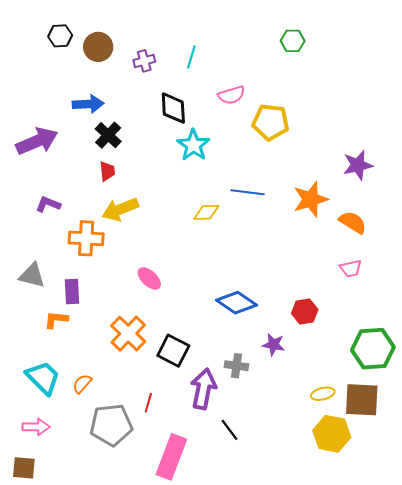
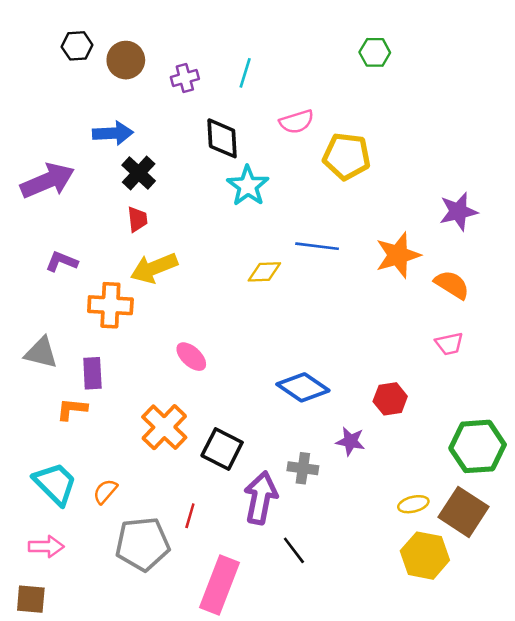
brown square: (362, 400) -> (463, 512), turned 30

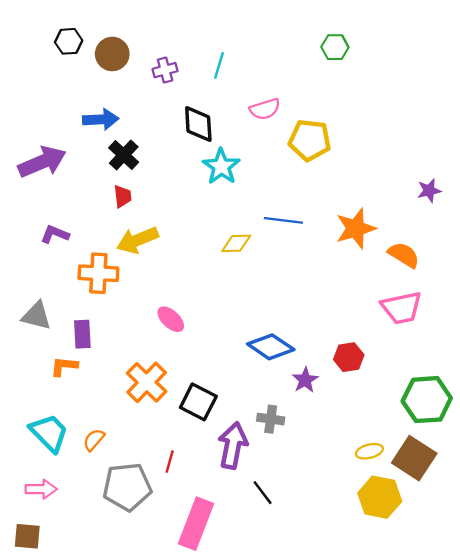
purple star: (458, 212) -> (429, 191), moved, size x0.7
pink trapezoid: (449, 344) -> (402, 308), size x1.6
purple star: (350, 441) -> (305, 380), moved, turned 30

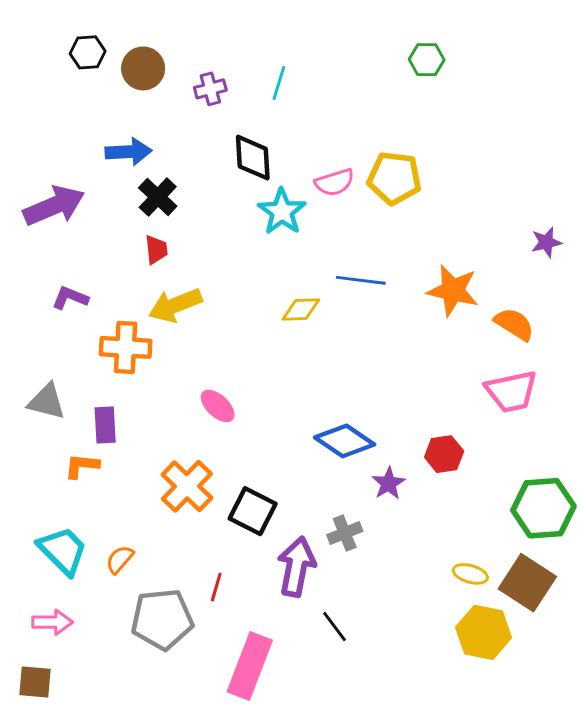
pink semicircle: (265, 109) -> (334, 182), moved
orange star: (356, 228) -> (453, 291), turned 30
gray cross: (271, 419) -> (345, 533), turned -30
yellow ellipse: (369, 451) -> (470, 574), turned 30

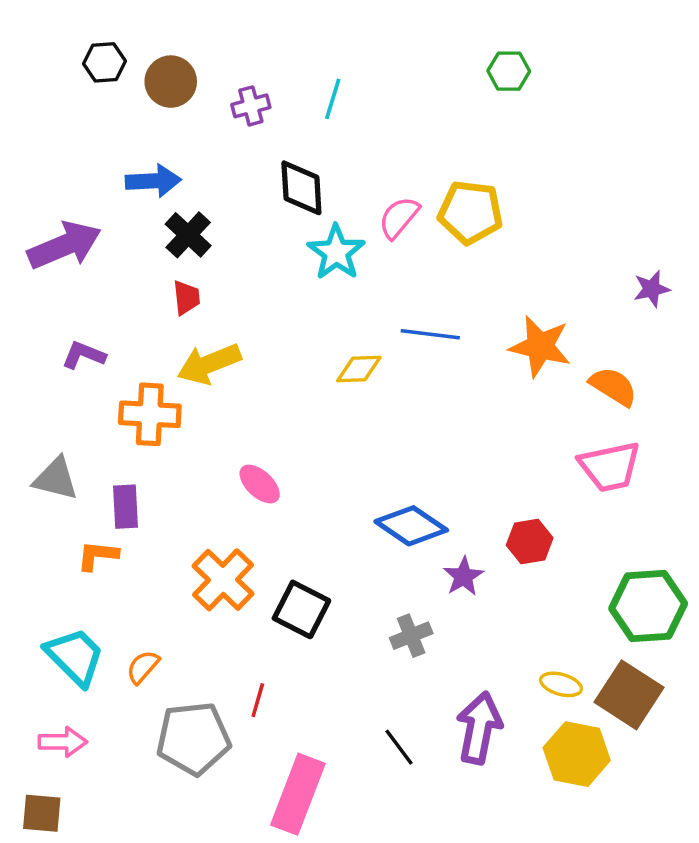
pink semicircle: (334, 182) -> (399, 217), turned 147
purple arrow: (297, 567) -> (479, 728), moved

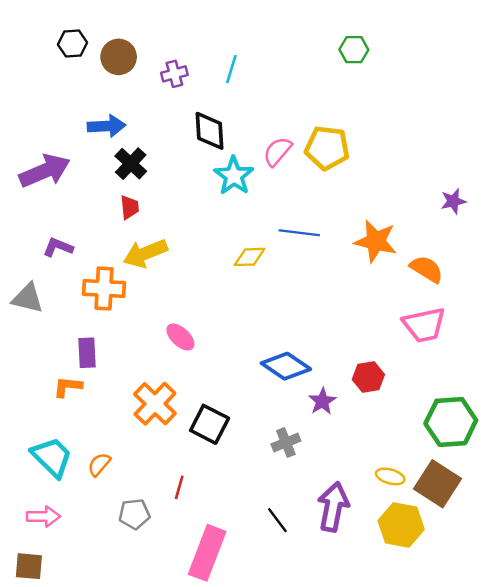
gray triangle: (56, 479) -> (28, 298), moved
gray pentagon: (193, 738) -> (134, 514), size x0.6

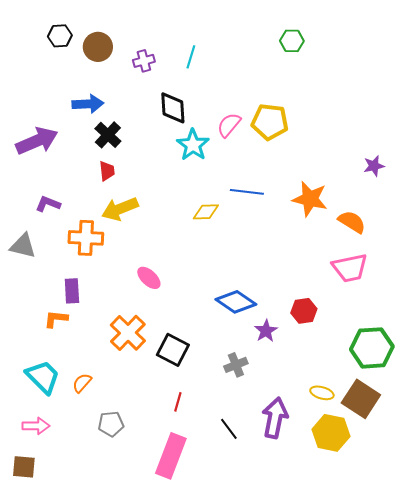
red line: (179, 487) -> (178, 402), moved

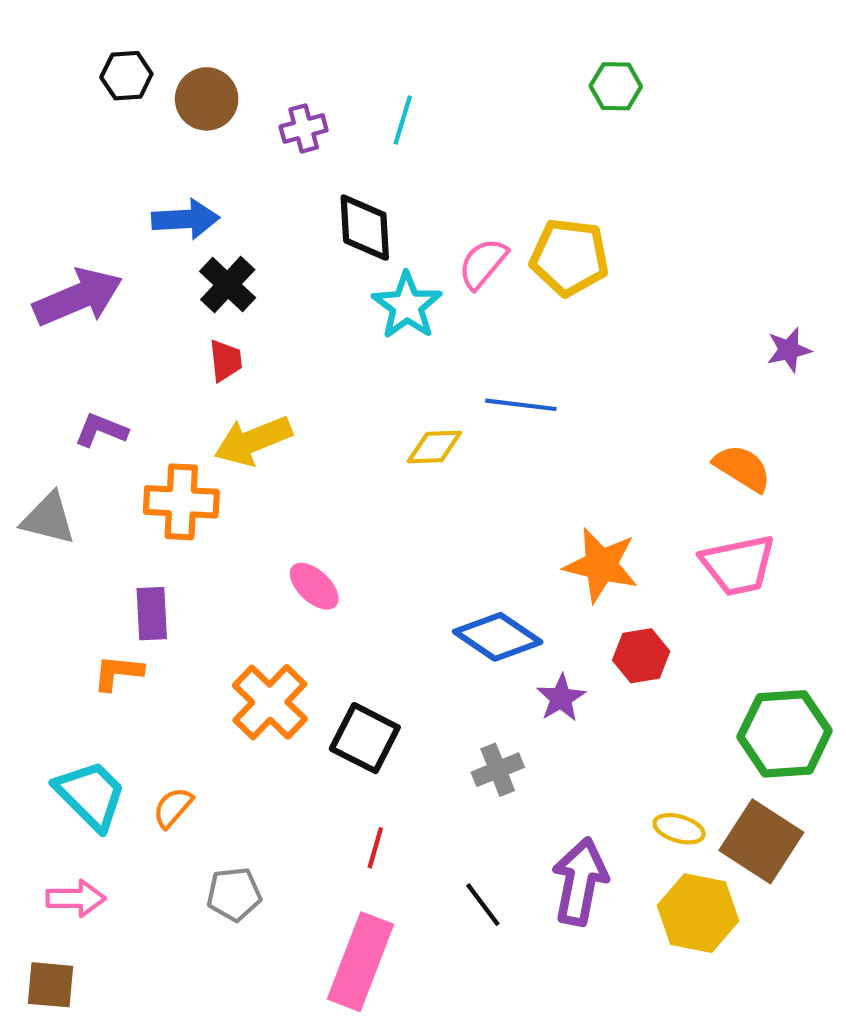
orange star: (310, 199) -> (601, 565), moved

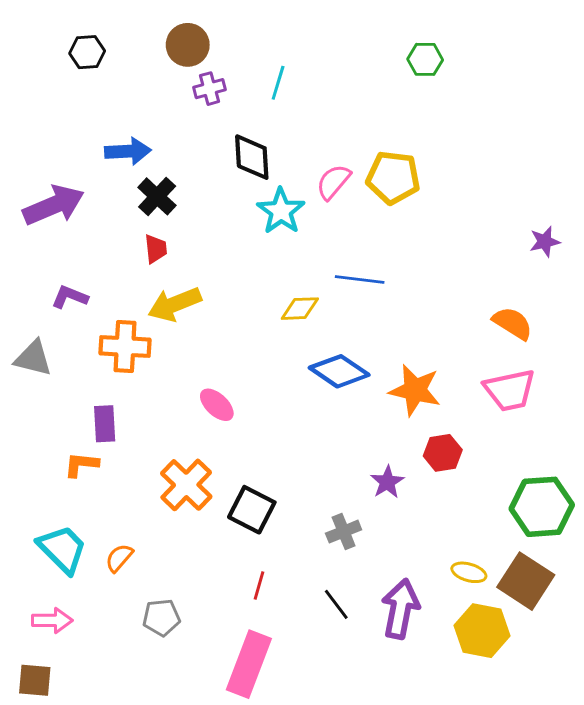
brown circle: (207, 99) -> (188, 45), moved
blue diamond: (498, 637) -> (339, 371), moved
black line: (483, 905) -> (336, 604), moved

